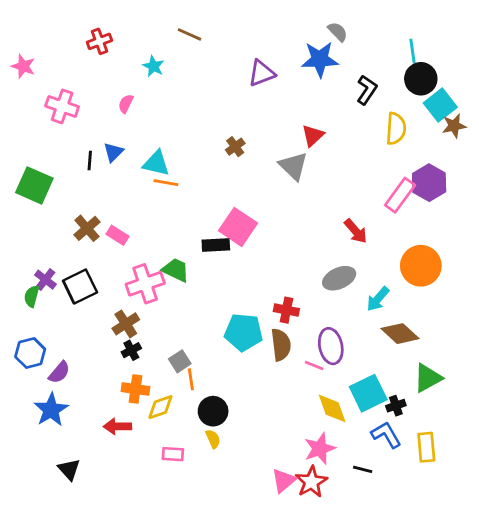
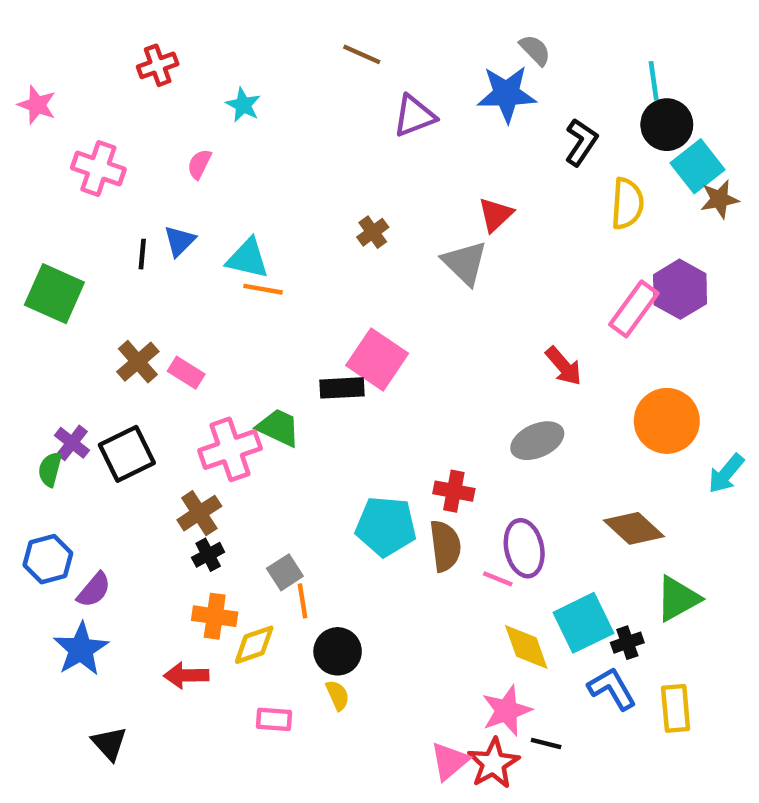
brown line: (189, 34) -> (362, 54), moved
cyan arrow: (378, 299) -> (726, 474), moved
black line: (363, 469) -> (546, 744), moved

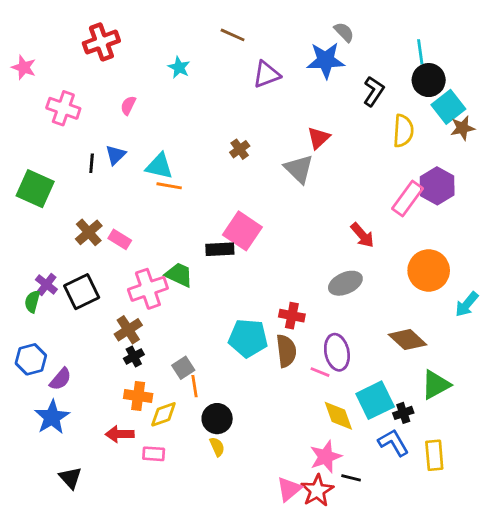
red cross: (158, 65) -> (101, 42), size x1.4
cyan star: (243, 105) -> (179, 67), moved
pink rectangle: (274, 719) -> (154, 454), moved

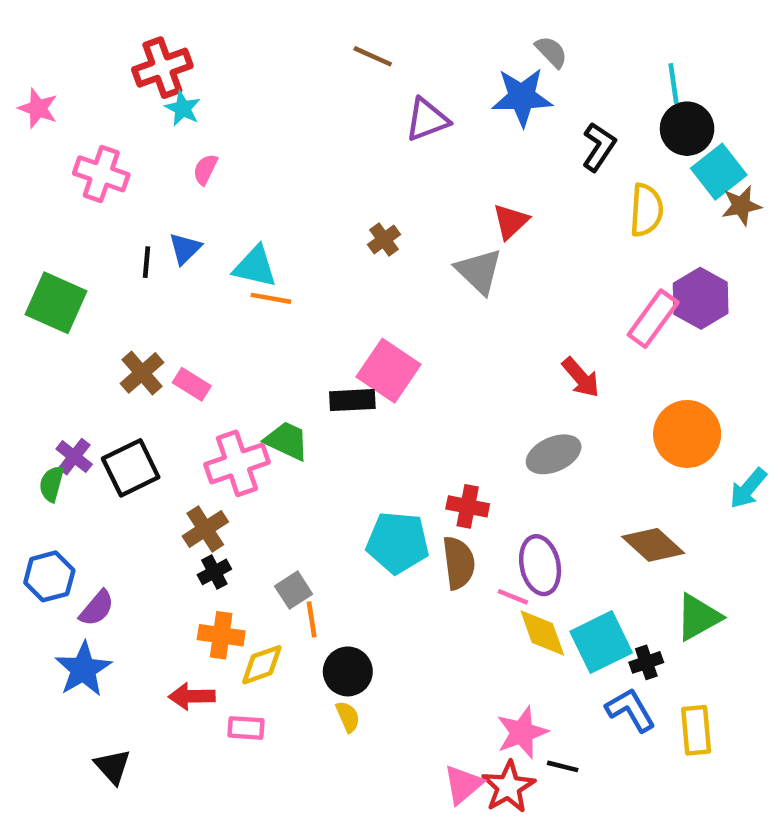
cyan star: (179, 67) -> (183, 108), moved
yellow diamond: (338, 416) -> (542, 633), moved

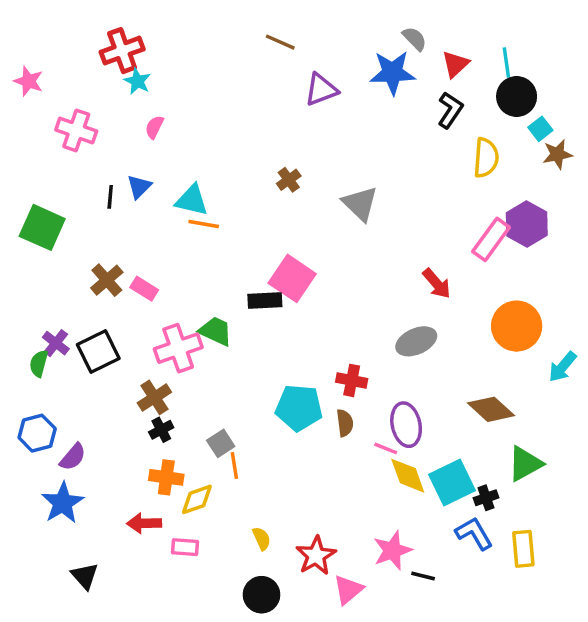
cyan square: (719, 172) -> (540, 129), size x0.6
red triangle: (511, 221) -> (455, 64), moved
brown semicircle: (459, 563) -> (345, 423), size x0.7
black circle: (348, 671) -> (262, 595), moved
red star: (508, 787) -> (316, 556), moved

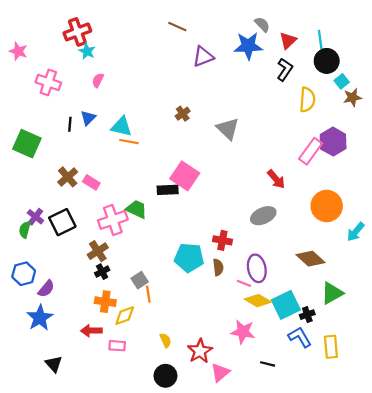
yellow diamond: (408, 476) -> (258, 301), turned -40
pink star: (392, 550) -> (243, 332), moved, turned 30

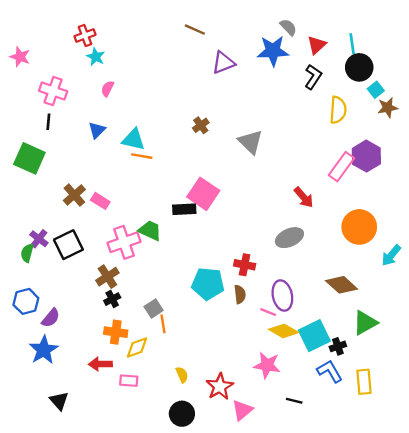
red cross: (77, 32) -> (85, 35), size x0.7
black line: (70, 124) -> (48, 122), moved

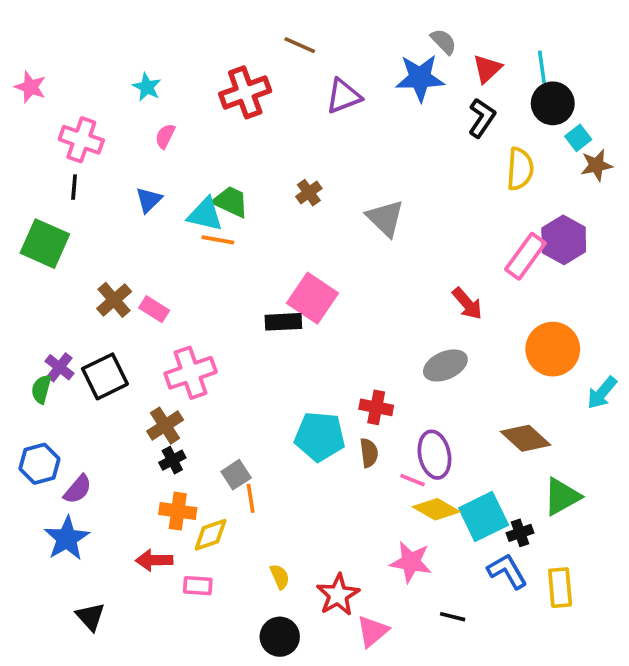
red cross: (85, 35) -> (245, 92), moved, size x1.5
green trapezoid: (150, 230) -> (231, 202), moved

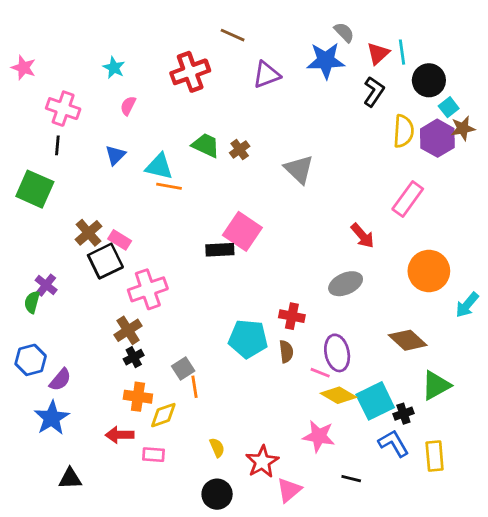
cyan line: (542, 67) -> (402, 52), moved
green trapezoid: (231, 202) -> (206, 145), moved
purple hexagon: (564, 240) -> (437, 138), moved
black square: (105, 376) -> (105, 261), moved
black triangle: (90, 617) -> (70, 479), turned -50

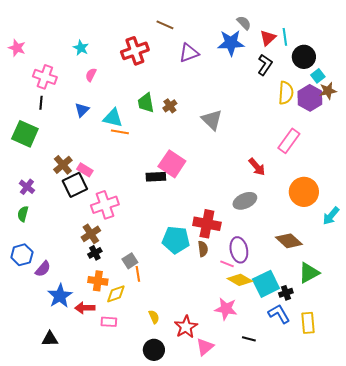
green trapezoid: (206, 145) -> (146, 103), turned -125
purple cross: (46, 285) -> (27, 187), moved
red cross: (292, 316) -> (207, 224), size x1.5
blue star: (52, 418) -> (60, 296), moved

